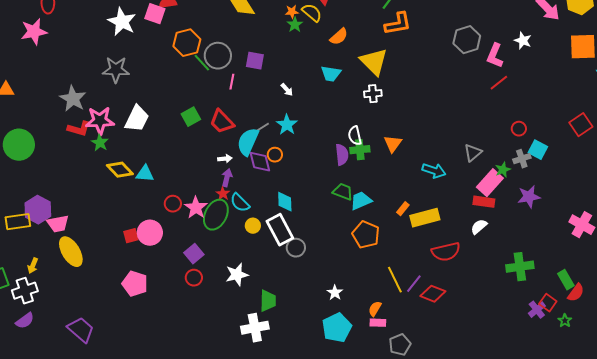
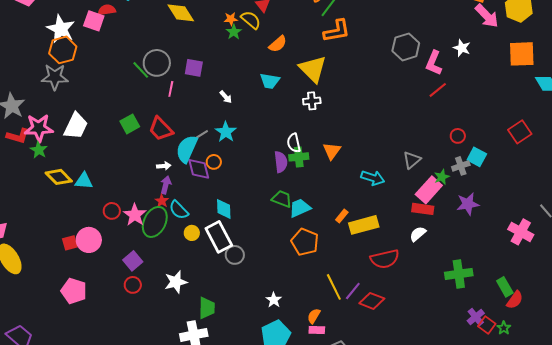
orange hexagon: (187, 43) -> (63, 50), moved
red square: (548, 303) -> (487, 325), moved

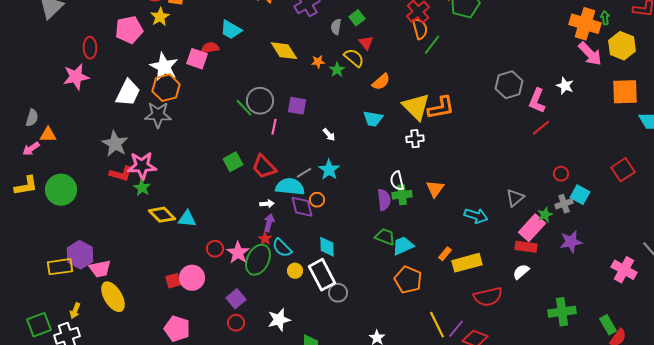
orange star: (231, 19) -> (318, 62), moved
orange L-shape: (337, 31) -> (441, 108), moved
white trapezoid: (76, 126) -> (128, 93), moved
cyan semicircle: (187, 149) -> (290, 187), turned 72

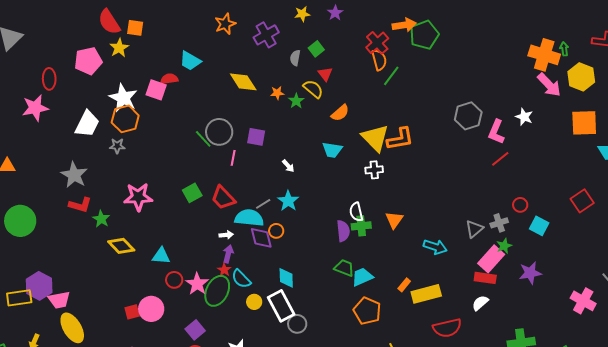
gray star: (158, 115) -> (117, 146), size x0.6
pink star: (142, 166) -> (138, 197), moved
gray cross: (564, 204) -> (499, 223), moved
cyan triangle: (187, 219) -> (161, 256), moved

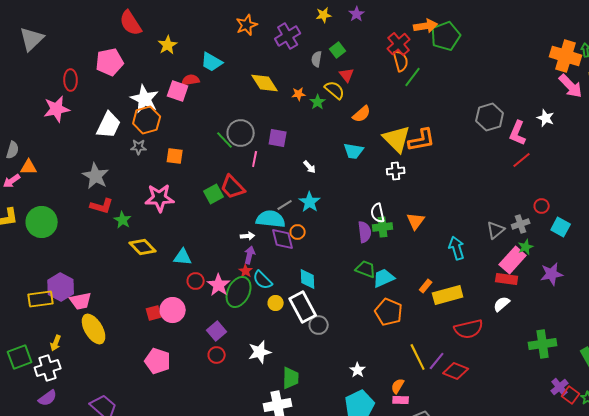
orange square: (135, 28) -> (175, 156), moved
yellow star: (119, 48) -> (168, 45), moved
red trapezoid: (223, 198) -> (233, 187), moved
cyan arrow: (435, 247) -> (457, 248), turned -125

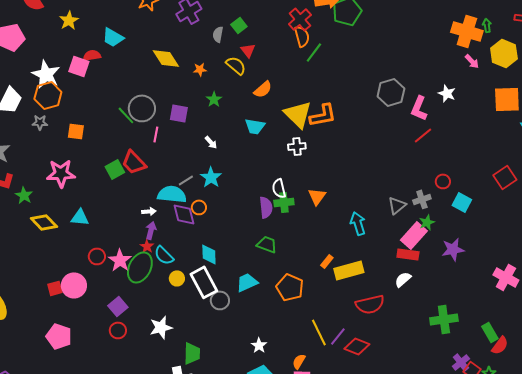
pink arrow: (571, 86) -> (472, 61), size x0.6
green star: (318, 102) -> (214, 99), moved
cyan triangle: (183, 257) -> (80, 217), moved
cyan trapezoid: (384, 278) -> (247, 282), moved

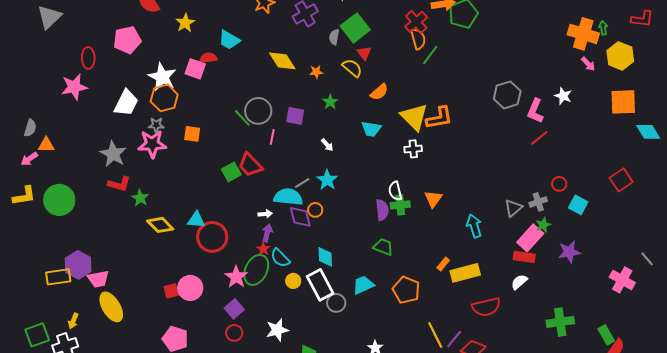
green square: (239, 25) -> (355, 28), size x1.8
pink star: (61, 173) -> (152, 144), moved
red circle: (97, 256) -> (212, 237), moved, size x1.8
pink star: (120, 260) -> (236, 277), moved

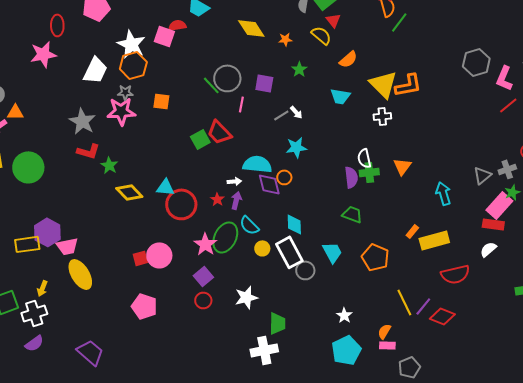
cyan star: (327, 180) -> (296, 147), turned 30
gray line: (302, 183) -> (281, 115), moved
red star: (263, 249) -> (217, 199), moved
cyan trapezoid: (363, 285) -> (332, 252), turned 85

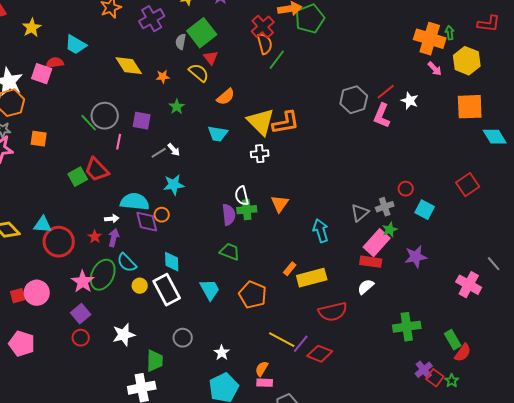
red line: (508, 105) -> (386, 92), moved
gray circle: (305, 270) -> (183, 338), moved
yellow line: (404, 302) -> (282, 340), turned -36

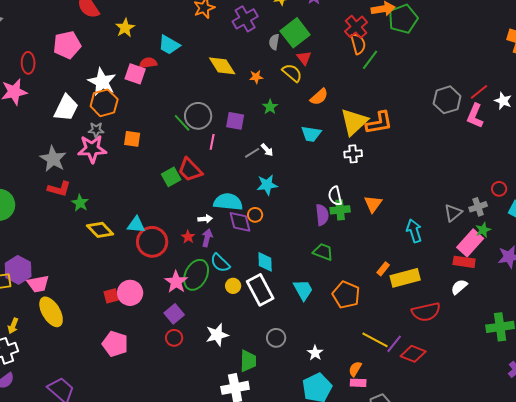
yellow triangle: (261, 122) -> (354, 122), turned 32

